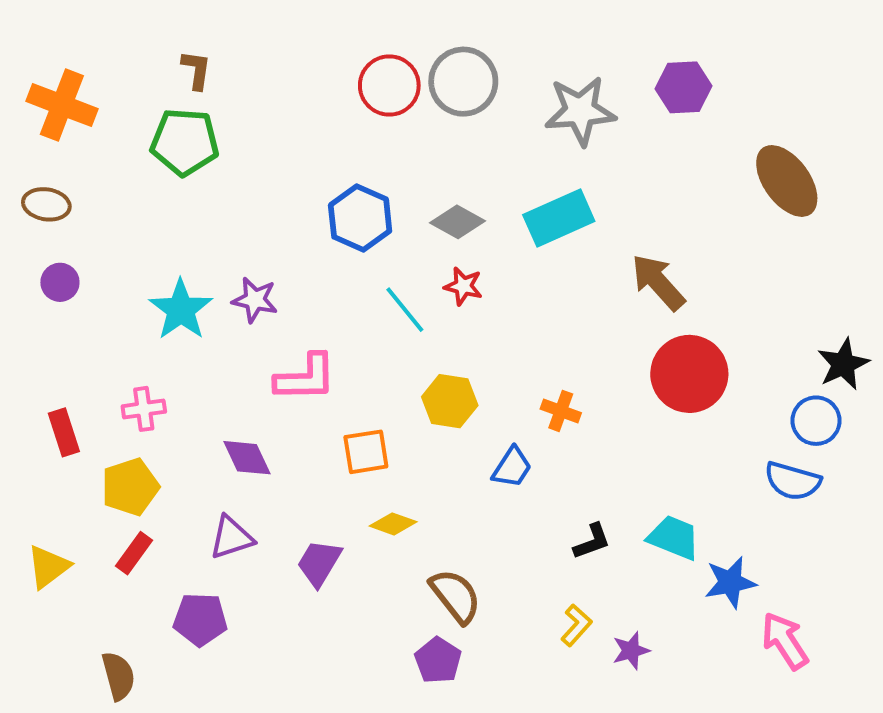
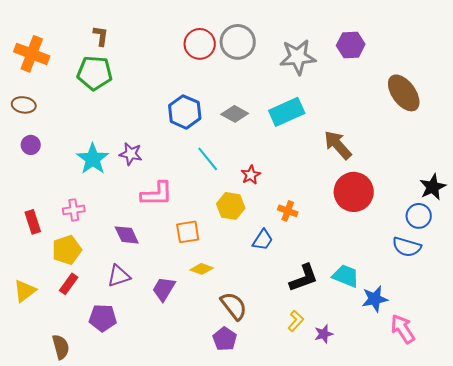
red star: (463, 286) -> (251, 175), moved, turned 30
black L-shape: (592, 541) -> (304, 278), size x1.5

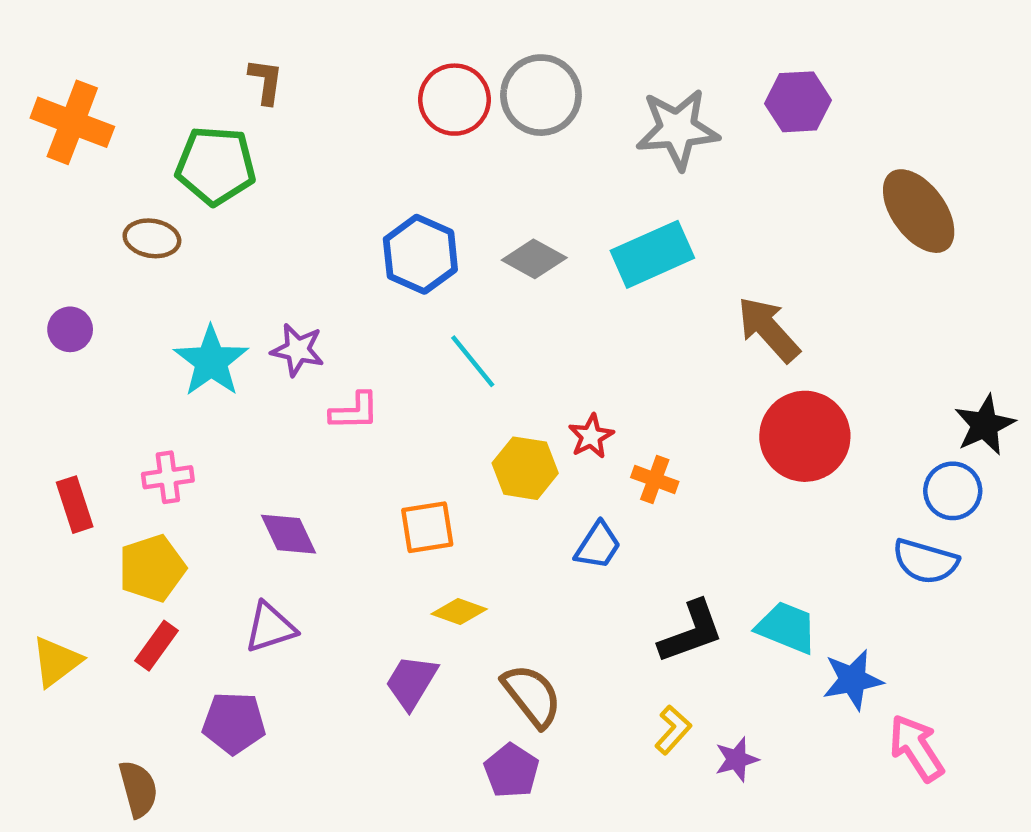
brown L-shape: (101, 36) -> (266, 81), moved
brown ellipse: (24, 105) -> (152, 238), moved
red star: (251, 175) -> (591, 436), moved
pink L-shape: (157, 194) -> (354, 411), moved, size x0.7
purple trapezoid: (164, 289) -> (411, 682), moved

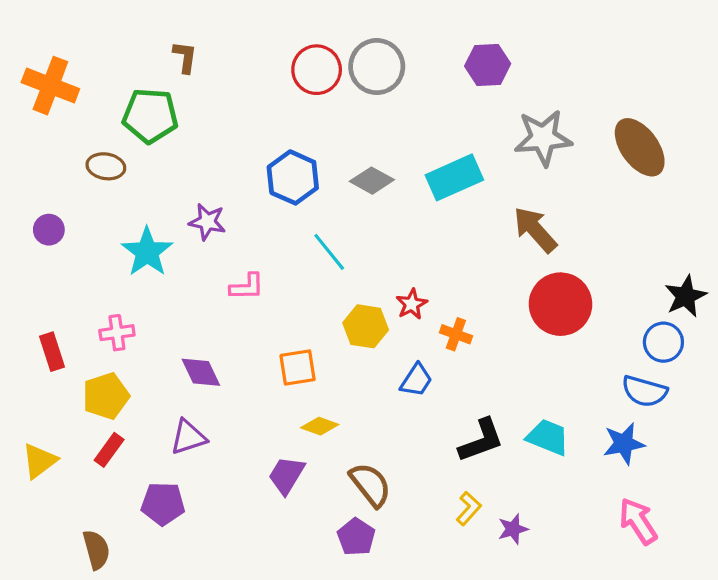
purple hexagon: (798, 102) -> (488, 65), moved
gray star: (677, 129) -> (543, 138), moved
purple star: (298, 350) -> (207, 222), moved
blue star: (853, 680) -> (624, 444), moved

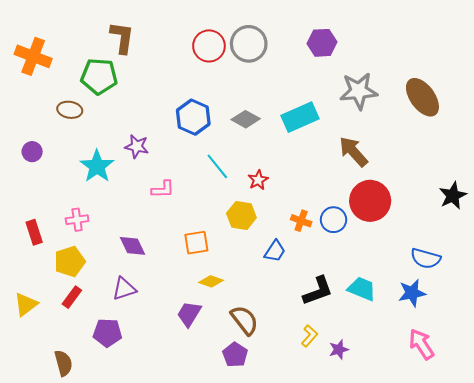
brown L-shape: (185, 57) -> (122, 38), size x1.5
red star: (412, 304) -> (258, 180), moved
blue circle: (663, 342) -> (333, 220), moved

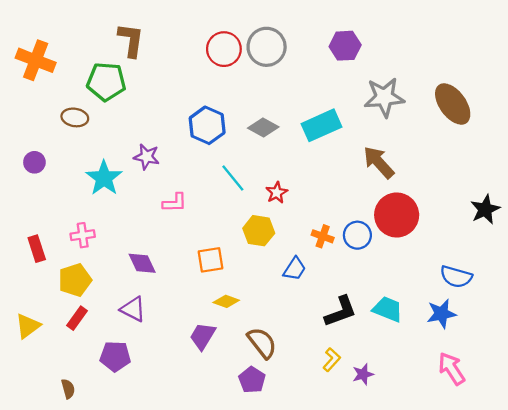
purple triangle: (124, 289) -> (133, 309), turned 45
brown semicircle: (63, 363) -> (68, 389), size x0.7

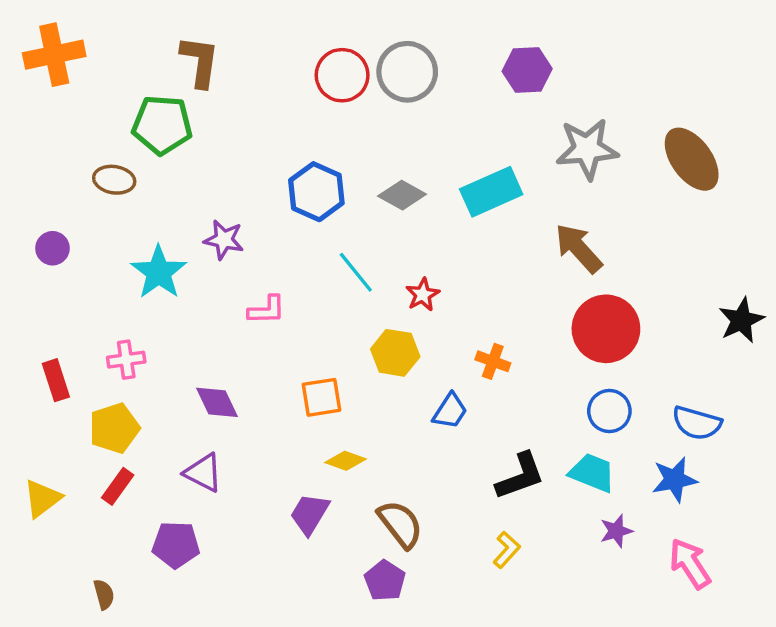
orange cross: (36, 60) -> (54, 55), moved, turned -33
blue circle: (357, 235) -> (609, 411), moved
purple star: (363, 374) -> (616, 531), moved

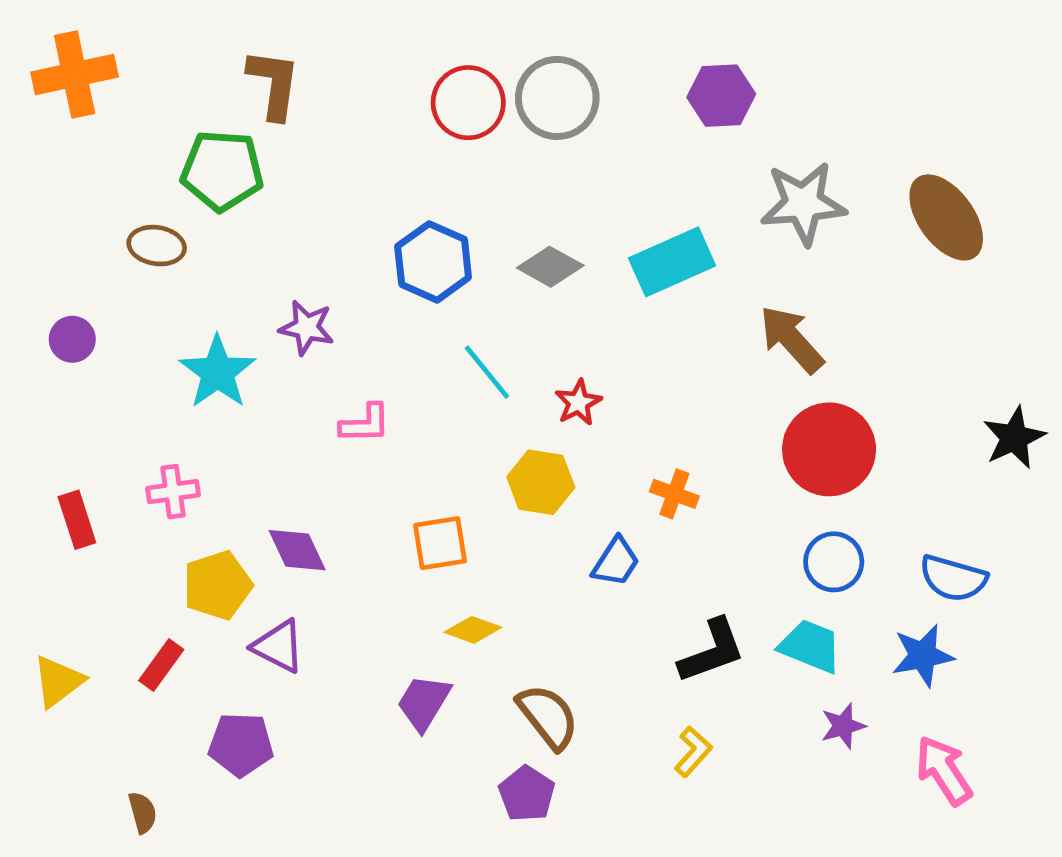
yellow pentagon: (114, 428) -> (218, 585), moved

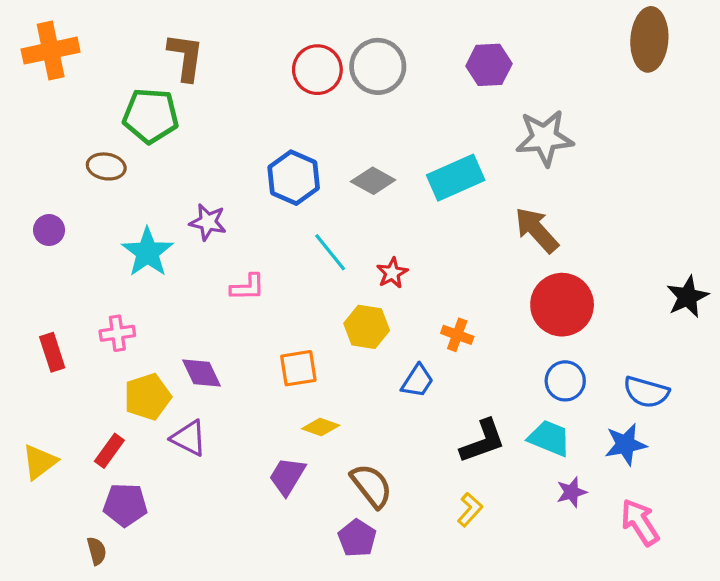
brown ellipse: (946, 217) -> (649, 39), moved, turned 40
purple pentagon: (241, 745) -> (125, 505), moved

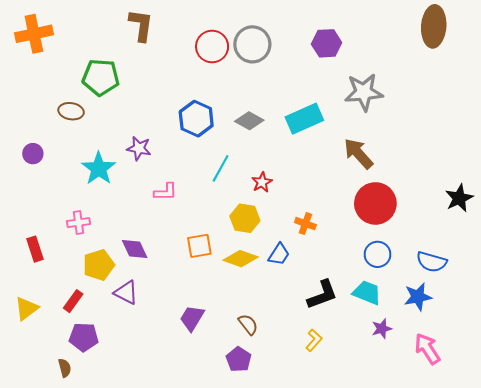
brown L-shape: (186, 57) -> (141, 25), moved
cyan line: (330, 252) -> (221, 168), turned 68
red rectangle: (52, 352) -> (35, 249), moved
yellow diamond: (321, 427) -> (241, 259), moved, size x1.4
brown semicircle: (371, 486) -> (248, 324), size x0.7

